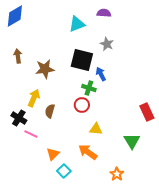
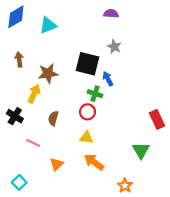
cyan triangle: (77, 24) -> (48, 25), moved
yellow arrow: (34, 98) -> (34, 94), moved
black cross: (19, 118) -> (15, 116), moved
yellow triangle: (96, 129) -> (86, 138), moved
cyan square: (64, 171) -> (19, 182), moved

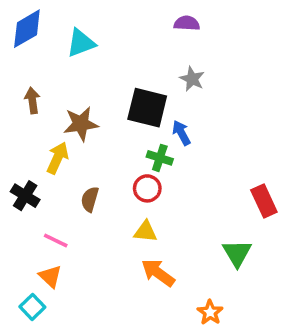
orange triangle: (57, 164) -> (50, 276), moved, turned -32

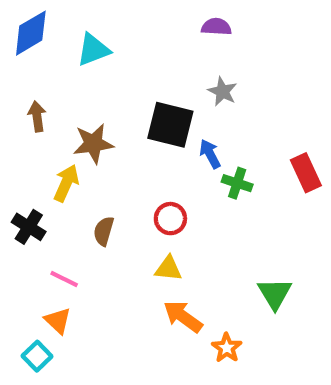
green cross: (160, 158) -> (237, 183), moved
red rectangle: (264, 201) -> (306, 173), moved
orange star: (210, 312) -> (227, 348), moved

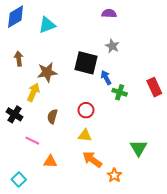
orange triangle: (58, 321) -> (50, 162), moved, turned -40

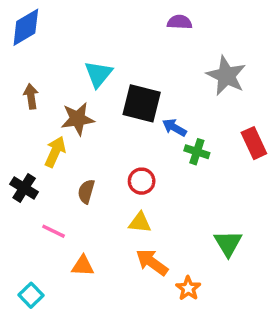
cyan triangle: (47, 25) -> (98, 74), moved, turned -30
gray star: (112, 46) -> (226, 76), moved, size x1.6
blue arrow: (106, 78) -> (174, 128), turned -32

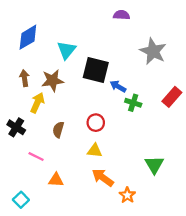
blue diamond: (26, 27) -> (28, 37), moved
brown arrow: (31, 96) -> (24, 78), moved
red rectangle: (254, 143) -> (172, 97), turned 66

